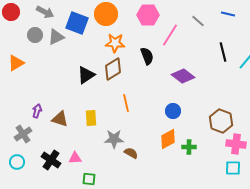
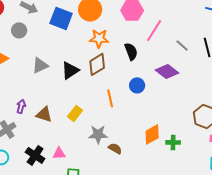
gray line: (198, 21) -> (182, 45), moved
gray triangle: (56, 37) -> (40, 65), moved
blue circle: (173, 111) -> (137, 85), moved
yellow rectangle: (91, 118) -> (75, 113), turned 42

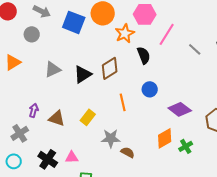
orange star: (99, 38) -> (125, 33), moved, turned -30
purple diamond: (167, 71) -> (180, 109), moved
green cross: (173, 142) -> (186, 146), turned -32

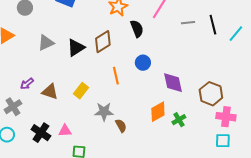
gray line: (195, 49) -> (188, 23), turned -48
purple diamond: (180, 109) -> (173, 83), turned 40
purple arrow: (34, 110) -> (27, 84), turned -144
brown semicircle: (128, 152) -> (121, 126), turned 32

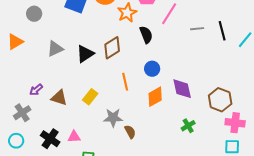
orange diamond: (158, 112) -> (155, 97), moved

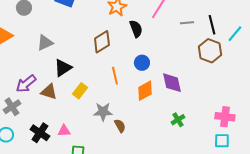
black triangle: (85, 54) -> (63, 68), moved
purple arrow: (36, 90) -> (26, 84), size x1.5
brown hexagon: (220, 100) -> (210, 51), moved

